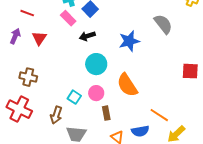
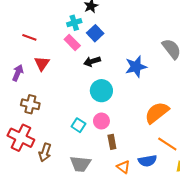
purple arrow: (15, 36) -> (18, 73), moved
orange semicircle: (127, 85) -> (157, 113), moved, turned 85
brown arrow: (56, 115) -> (45, 152), moved

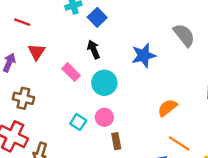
pink rectangle: (72, 43) -> (71, 72), moved
black arrow: (92, 61) -> (94, 49), turned 84
orange semicircle: (157, 113) -> (167, 108), size x0.7

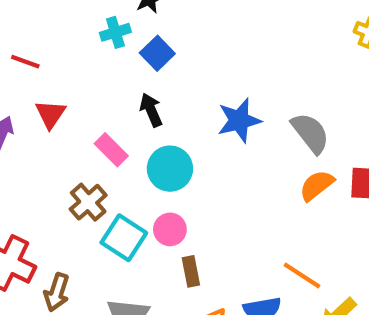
gray semicircle: (184, 35) -> (310, 133), moved
brown cross: (23, 98) -> (88, 202), moved, turned 36
orange semicircle: (167, 108) -> (317, 185), moved
cyan square: (78, 122) -> (124, 238), size x1.5

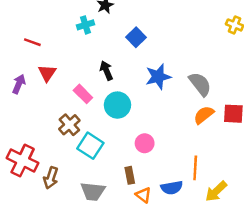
blue square: (157, 53) -> (136, 37), moved
pink circle: (170, 229) -> (145, 143), moved
brown rectangle: (191, 271) -> (130, 175), moved
orange line: (302, 276) -> (195, 168), turned 60

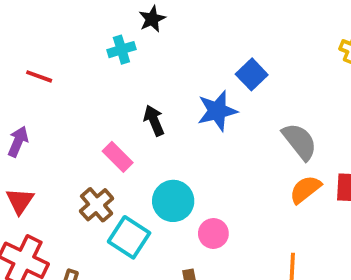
blue square: (136, 37) -> (252, 74), moved
red triangle: (47, 73) -> (20, 201), moved
blue star: (158, 77) -> (217, 111), moved
cyan circle: (117, 105) -> (173, 201), moved

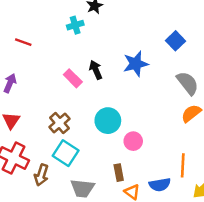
blue square: (252, 74) -> (175, 41), moved
pink rectangle: (118, 157) -> (73, 78), moved
cyan square: (129, 237) -> (66, 153), moved

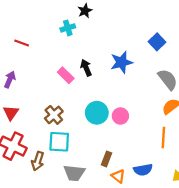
pink circle: (133, 141) -> (120, 116), moved
cyan square: (66, 153) -> (59, 142), turned -30
orange line: (183, 165) -> (163, 137), moved
brown rectangle: (119, 173) -> (106, 159), turned 32

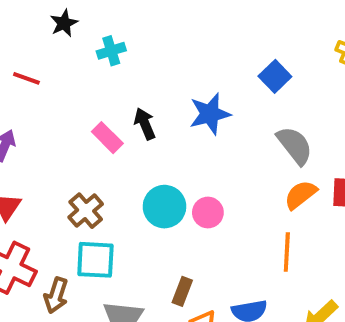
black star: (85, 11) -> (64, 23), moved

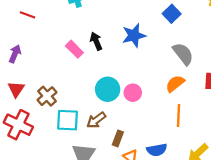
orange semicircle: (301, 195) -> (175, 84), moved
brown cross: (86, 211) -> (47, 96), moved
brown arrow: (56, 295) -> (96, 120), moved, turned 36

